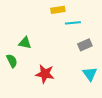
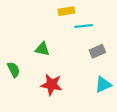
green triangle: (25, 43) -> (42, 49), moved
cyan triangle: (90, 74) -> (103, 85), turned 42

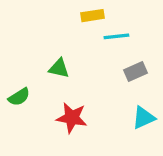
green semicircle: (14, 70) -> (19, 97), turned 84

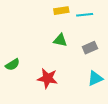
cyan line: (116, 36) -> (85, 15), moved
green triangle: (59, 68) -> (60, 40), moved

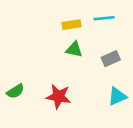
yellow rectangle: (61, 11) -> (72, 25), moved
green semicircle: (13, 65) -> (15, 91), moved

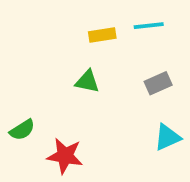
green triangle: (74, 49) -> (87, 81), moved
red star: (59, 96) -> (65, 156), moved

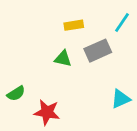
cyan line: (149, 26) -> (122, 22), moved, turned -50
gray rectangle: (158, 83) -> (98, 51), moved, size x1.4

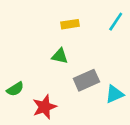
gray rectangle: (98, 51) -> (86, 80), moved
red star: (47, 112) -> (44, 107), turned -30

